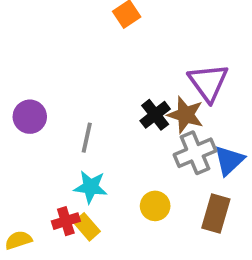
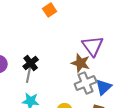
black cross: (155, 115) -> (31, 63), moved

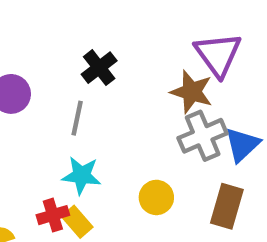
black cross: (31, 63) -> (99, 68), moved

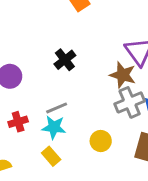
gray line: (77, 118) -> (57, 108), moved, turned 55
red cross: (53, 215) -> (18, 122), moved

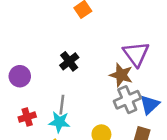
gray line: (57, 108) -> (62, 105), turned -60

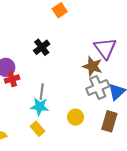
black cross: (69, 61) -> (42, 47), moved
red cross: (27, 117) -> (12, 79), moved

